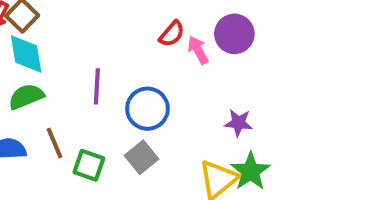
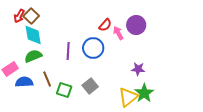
blue circle: (147, 109) -> (93, 48), moved

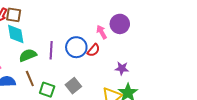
brown square: (31, 16) -> (14, 15), turned -35
red semicircle: (105, 25) -> (94, 50), moved
green semicircle: (33, 56) -> (28, 55), moved

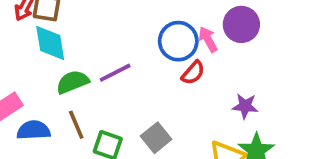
blue circle: (76, 47) -> (178, 41), moved
purple line: (51, 50) -> (115, 73), turned 60

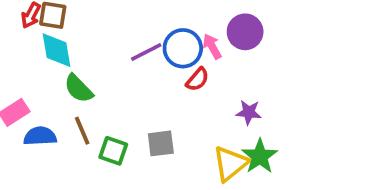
purple line: (115, 73) -> (146, 52), moved
green semicircle: (72, 82) -> (78, 89), turned -112
gray square: (156, 138) -> (161, 143), turned 32

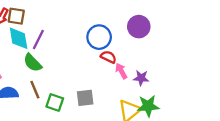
pink arrow: (212, 46) -> (121, 71), moved
purple line: (146, 52) -> (38, 39), moved, turned -36
red semicircle: (197, 79) -> (108, 57), turned -105
green star: (260, 156) -> (148, 106), turned 30

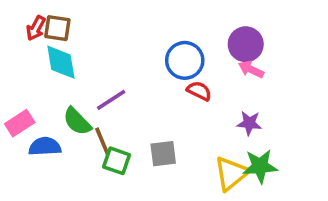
purple line: (38, 39) -> (111, 100), moved, turned 30
green semicircle: (33, 63) -> (77, 121), moved
pink arrow: (121, 71) -> (251, 69), moved, turned -35
brown line: (35, 90) -> (102, 141), moved

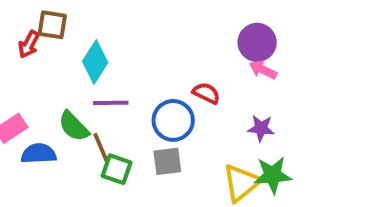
red arrow: (36, 28) -> (29, 44), moved
blue circle: (185, 60) -> (173, 120), moved
cyan diamond: (61, 62) -> (95, 62), moved, turned 42
purple line: (111, 100) -> (111, 103), turned 32

